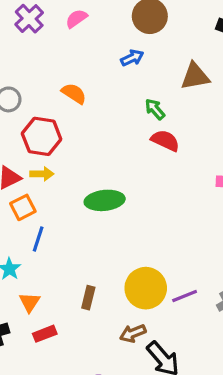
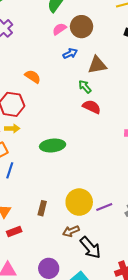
pink semicircle: (76, 19) -> (59, 29), moved
brown triangle: (195, 76) -> (97, 65), moved

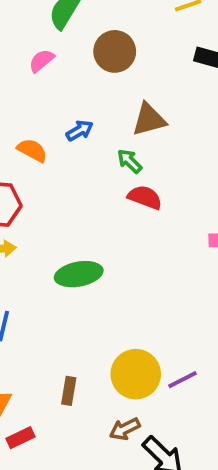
pink semicircle: (59, 29) -> (41, 61), moved
blue arrow: (70, 54) -> (80, 131), moved

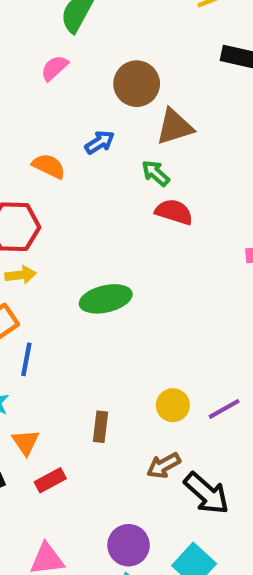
brown circle: (115, 51) -> (137, 84), moved
yellow circle: (136, 374) -> (173, 405), size x0.6

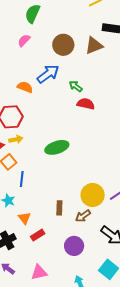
brown triangle: (175, 127) -> (94, 46), moved
blue arrow: (100, 142) -> (48, 74), size x1.6
yellow circle: (173, 405) -> (93, 195), size x1.5
brown arrow: (164, 466) -> (83, 216), moved
purple circle: (129, 545) -> (74, 246), moved

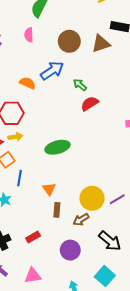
pink semicircle: (24, 40) -> (29, 35), turned -48
red semicircle: (86, 104) -> (90, 104), turned -48
orange triangle: (25, 218) -> (49, 189), moved

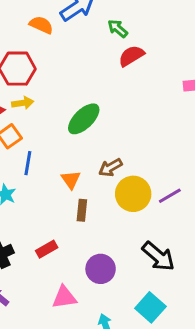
green ellipse: (57, 147) -> (84, 119), turned -30
brown arrow: (81, 219) -> (110, 168), moved
pink triangle: (33, 276) -> (64, 297), moved

